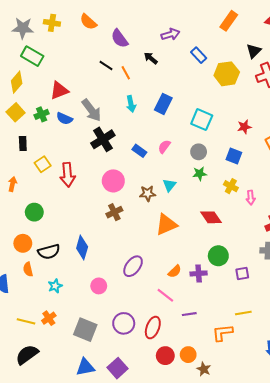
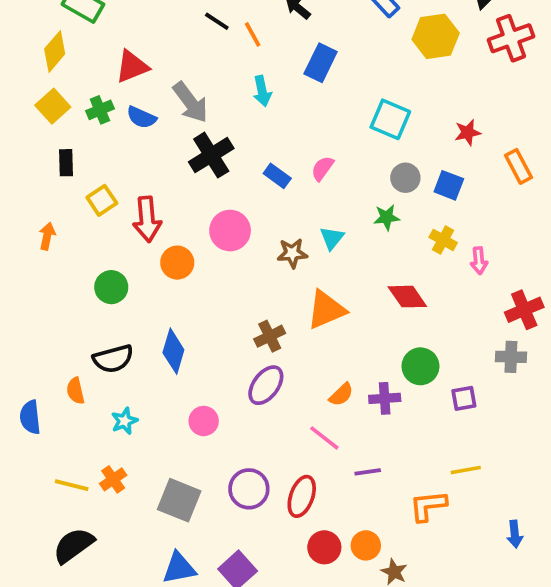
blue rectangle: (163, 104) -> (321, 63), moved
gray circle: (199, 152) -> (405, 178), moved
green circle: (34, 212) -> (111, 287), moved
brown cross: (114, 212) -> (270, 336), moved
orange circle: (23, 243) -> (177, 263), moved

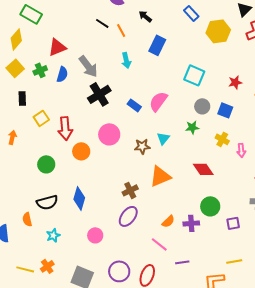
blue semicircle: (141, 117) -> (62, 74), turned -98
pink semicircle: (322, 168) -> (158, 101), size x1.5

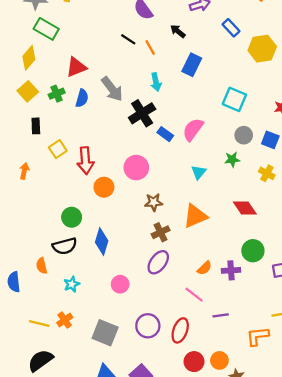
black cross: (99, 94) -> (142, 113), moved
brown star: (142, 146) -> (154, 202), moved
green circle: (46, 164) -> (72, 217), moved

